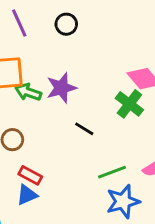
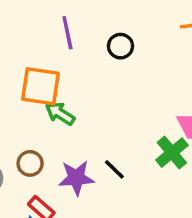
purple star: (61, 88) -> (76, 178), moved

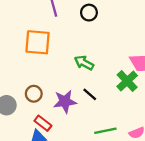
green arrow: (60, 114) -> (84, 63), moved

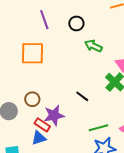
green arrow: (84, 63) -> (93, 46), moved
purple star: (65, 101) -> (54, 115), moved

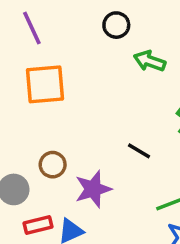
purple line: (44, 20) -> (32, 28), moved
red rectangle: (42, 125) -> (38, 225), moved, turned -42

